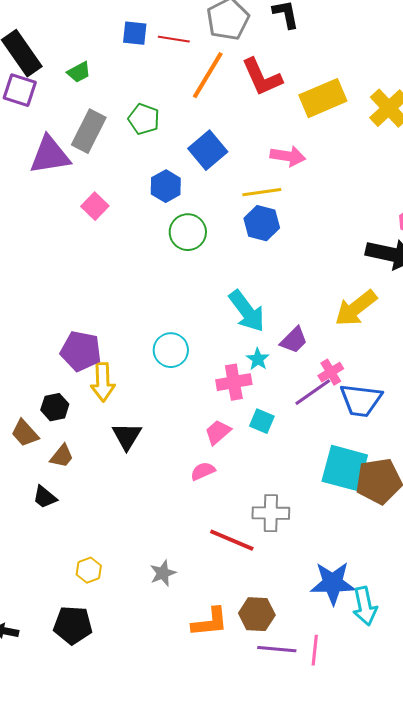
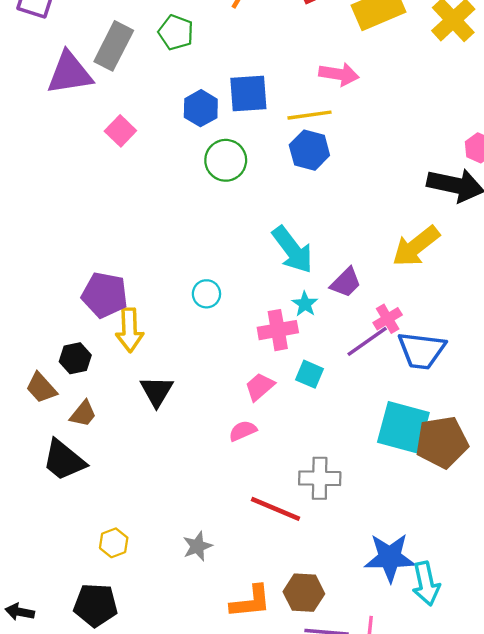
blue square: (208, 150) -> (248, 94), moved, turned 36
cyan circle: (171, 350) -> (206, 294), size x0.7
black trapezoid: (45, 497) -> (64, 460), size x1.6

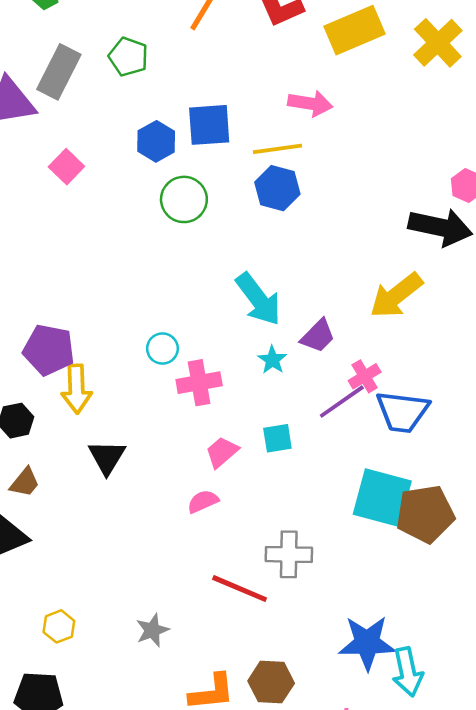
pink cross: (278, 330) -> (199, 383), moved
cyan square: (309, 374) -> (277, 438), turned -32

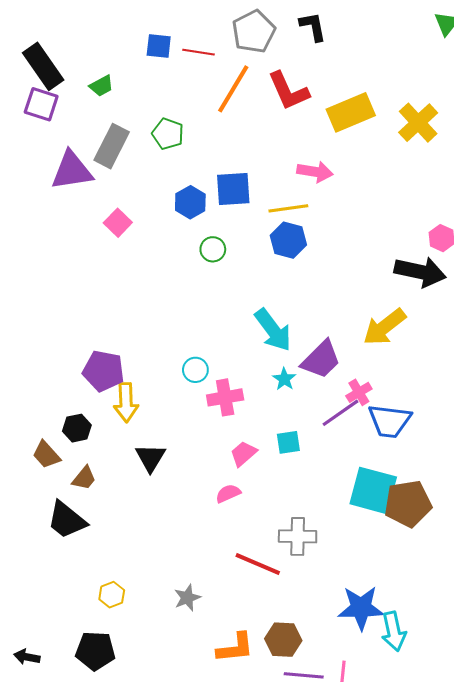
green circle: (184, 199) -> (213, 249), size x0.7
purple trapezoid: (318, 336) -> (321, 360), size x1.4

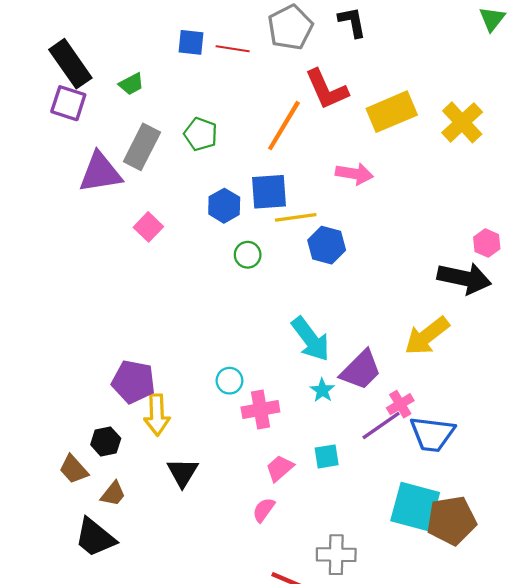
orange line: (233, 89) -> (284, 126), moved
yellow line: (288, 208) -> (296, 217), moved
pink semicircle: (228, 493) -> (264, 510), turned -30

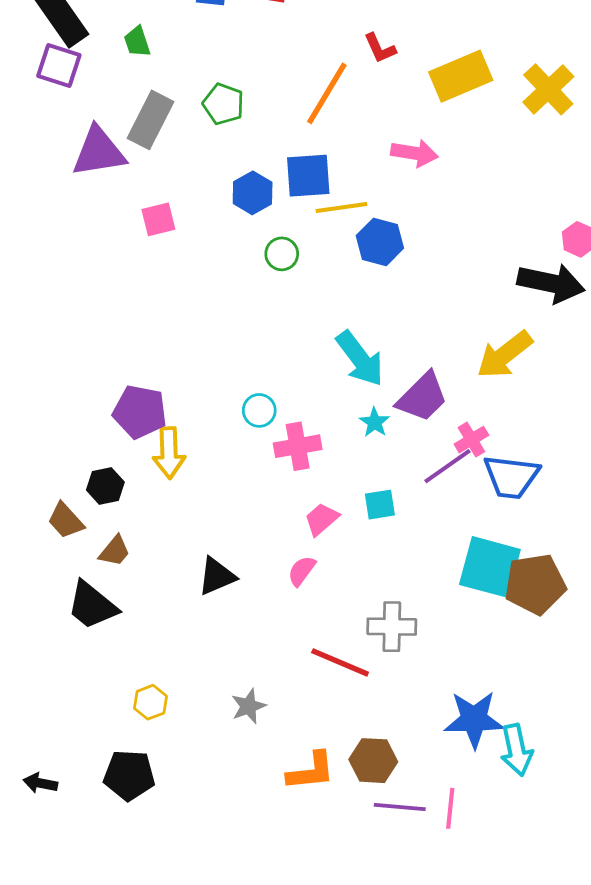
green trapezoid: (131, 84) -> (137, 42), turned 100
red L-shape: (327, 89) -> (380, 48), size x0.6
pink square: (148, 227) -> (158, 219), turned 32
black triangle: (183, 472) -> (217, 576), moved, turned 36

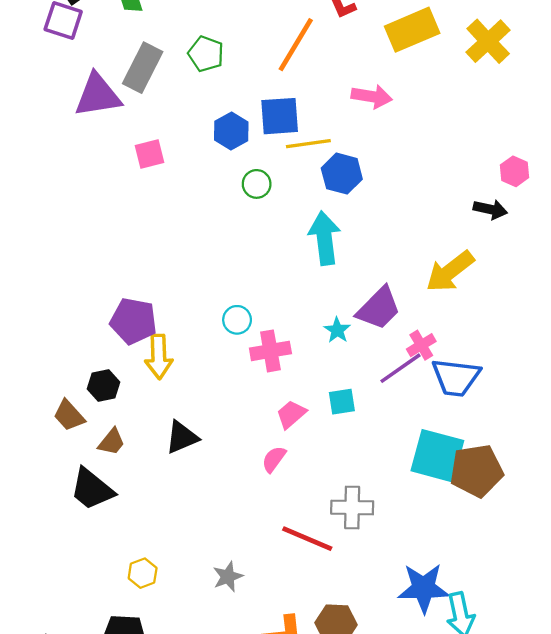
black arrow: (551, 283) -> (490, 209), size x0.6
cyan arrow: (360, 359) -> (325, 238), moved, turned -150
black triangle: (217, 576) -> (182, 437), moved

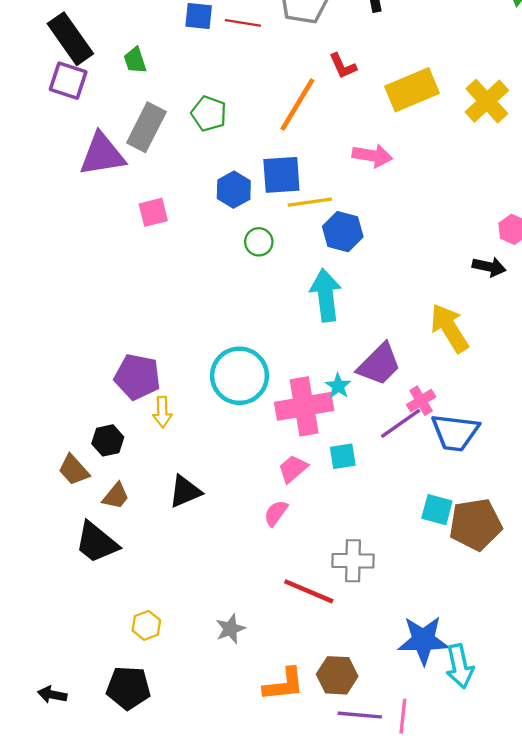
yellow arrow: (450, 271) -> (449, 328), turned 96
cyan circle: (237, 320) -> (239, 376), size x2.0
pink cross: (270, 351) -> (304, 406), moved, size x1.4
yellow arrow: (159, 357) -> (162, 412), size x0.7
cyan square: (437, 456) -> (437, 510), size x0.6

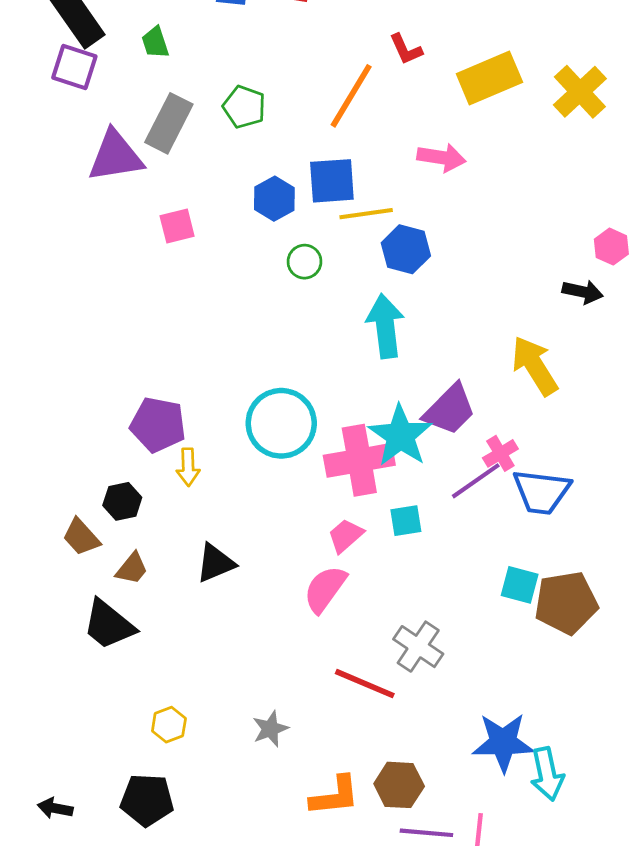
cyan star: (338, 386) -> (400, 436), size x2.0
pink semicircle: (276, 513) -> (325, 589), size x1.5
gray cross: (353, 561) -> (418, 647), turned 33

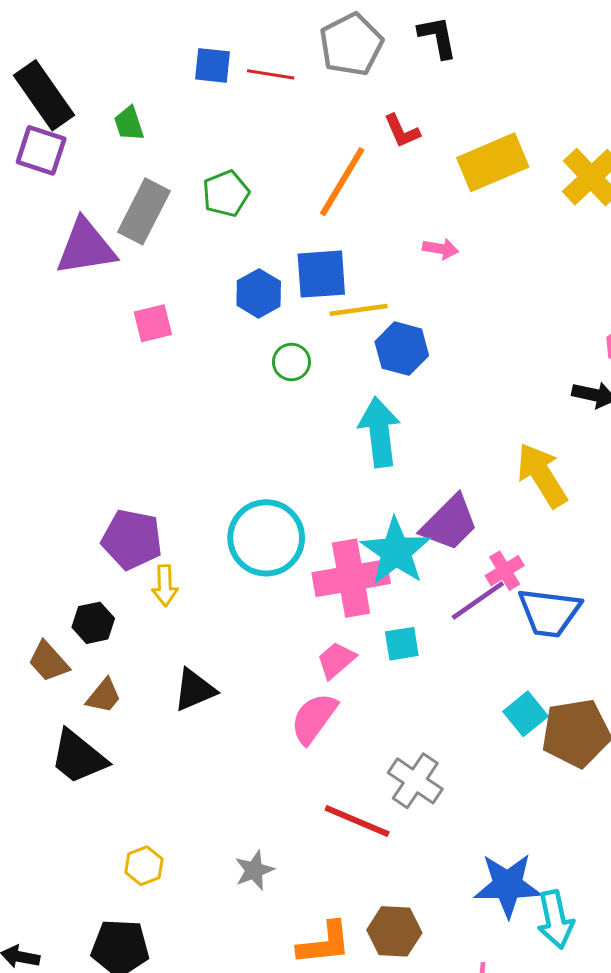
green pentagon: (244, 107) -> (226, 194), turned 30
pink arrow: (442, 158) -> (441, 249), size x0.7
cyan square: (520, 585) -> (525, 714), turned 36

